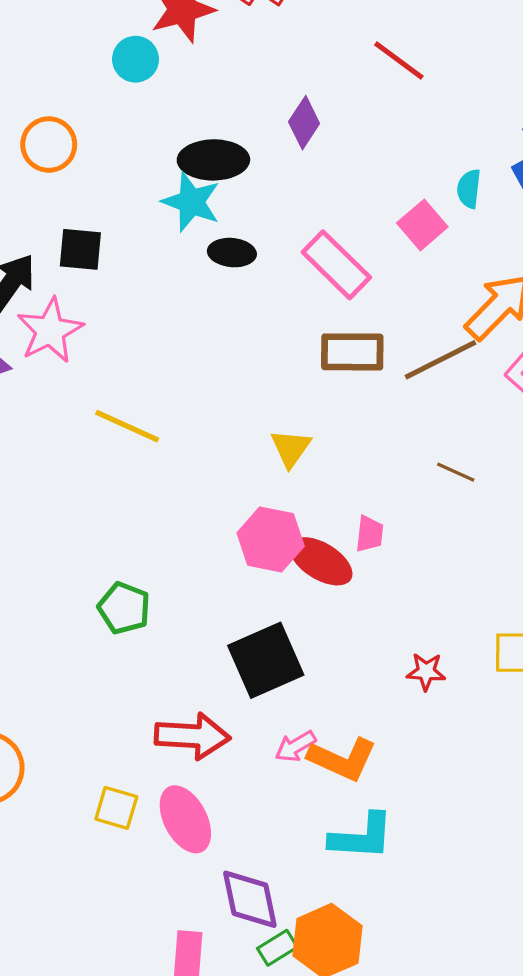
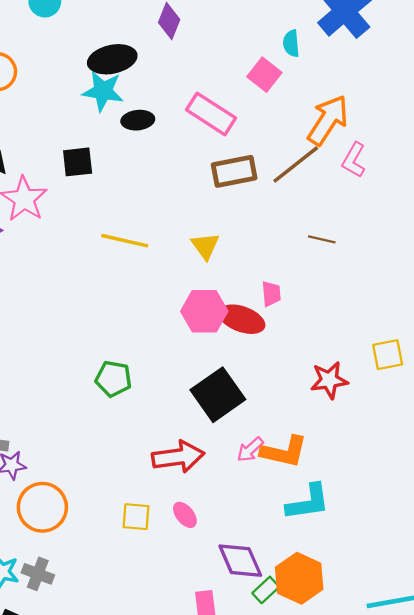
black square: (80, 249) -> (78, 162), moved
yellow line: (127, 426) -> (125, 241), moved
red star: (426, 672) -> (329, 380), size x1.4
pink ellipse: (185, 819) -> (185, 515), size x0.6

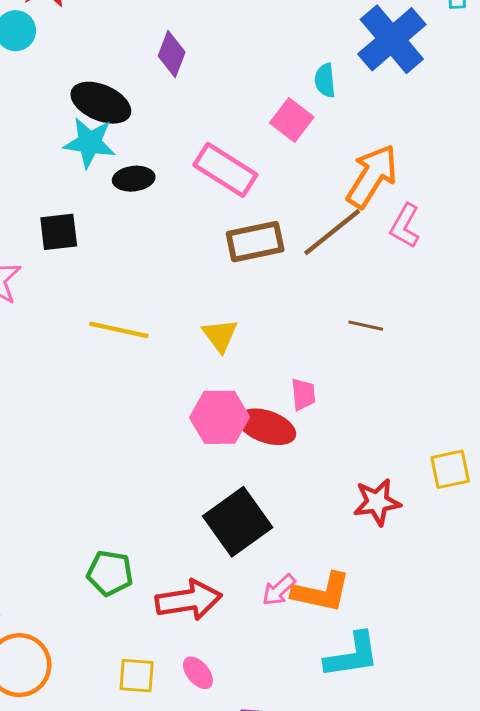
black ellipse: (112, 59) -> (101, 103), turned 36
green pentagon: (113, 379) -> (110, 573), moved

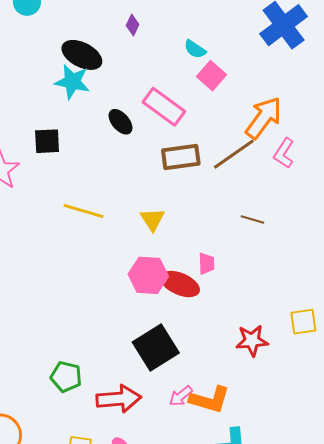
purple diamond: (172, 54) -> (133, 25), size x0.7
cyan semicircle: (325, 80) -> (195, 49), moved, turned -55
black ellipse: (134, 179) -> (120, 122), moved, turned 52

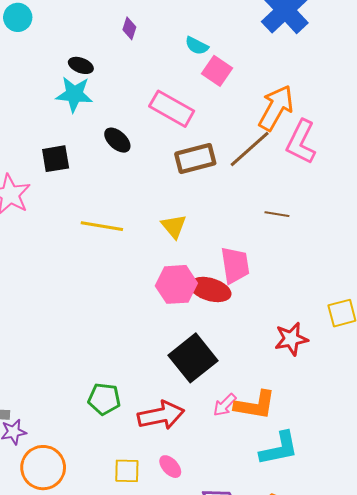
black ellipse: (82, 55) -> (81, 65), size x0.6
black ellipse: (120, 122) -> (117, 140), moved
pink L-shape: (284, 153) -> (301, 142), size x1.4
pink trapezoid: (207, 264) -> (235, 265), size x1.6

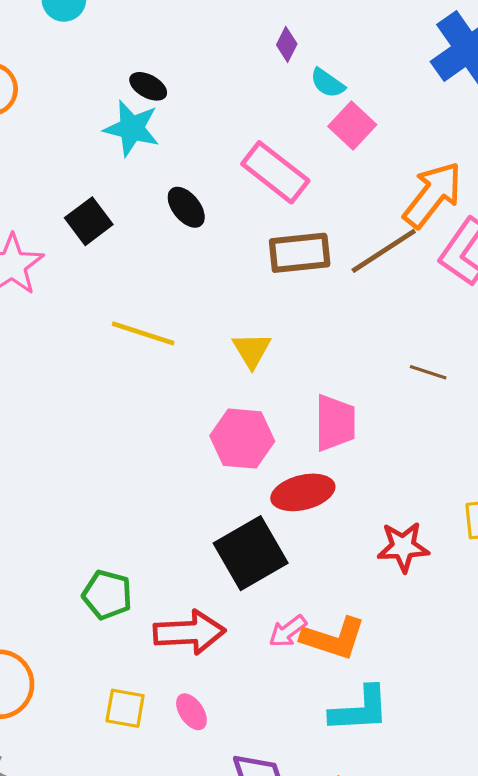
purple diamond: (129, 28) -> (287, 44), moved
black square: (56, 159) -> (89, 221), turned -36
brown line: (277, 214) -> (428, 372), moved
red ellipse: (210, 289) -> (303, 492), moved, turned -39

